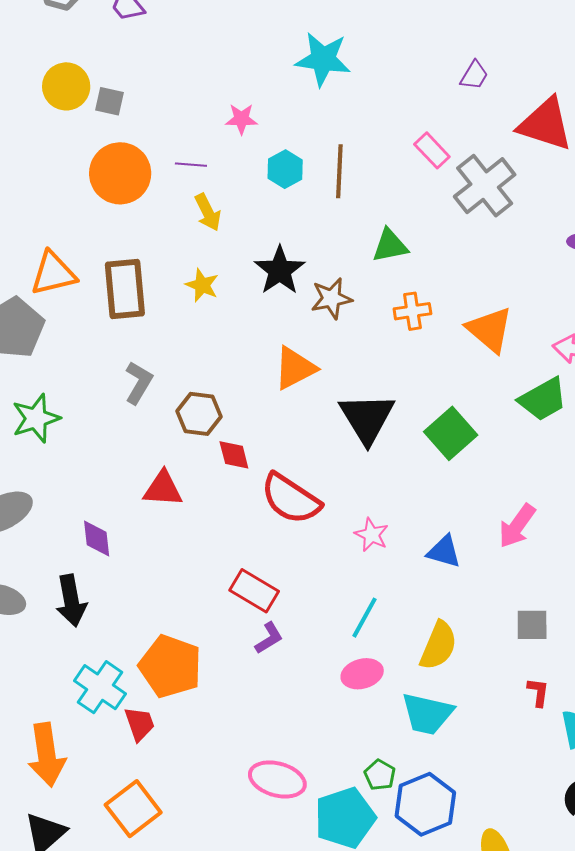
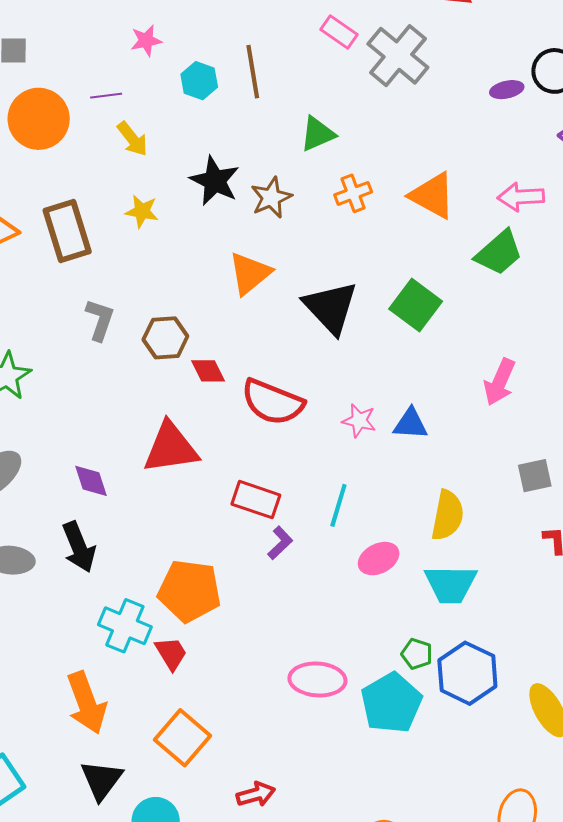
red triangle: (163, 489) -> (171, 448), moved, size x1.4
blue triangle: (444, 552) -> (411, 424), moved
cyan line: (365, 618) -> (338, 505), moved

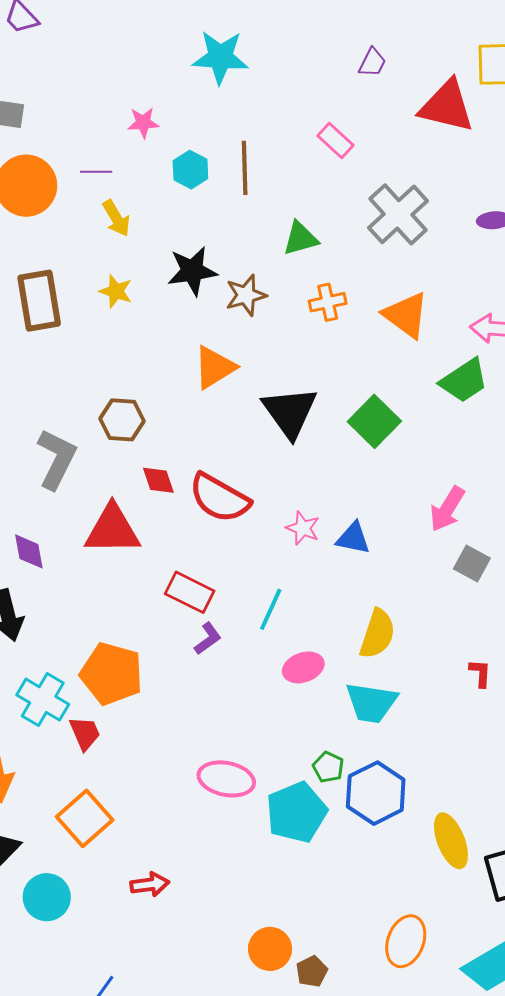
gray cross: (398, 56) -> (398, 214), moved
black star: (215, 181) -> (192, 271), turned 30
gray L-shape: (100, 320) -> (57, 459), moved, size x1.4
red diamond: (208, 371) -> (158, 480), moved
gray square: (535, 476) -> (472, 564), moved, turned 33

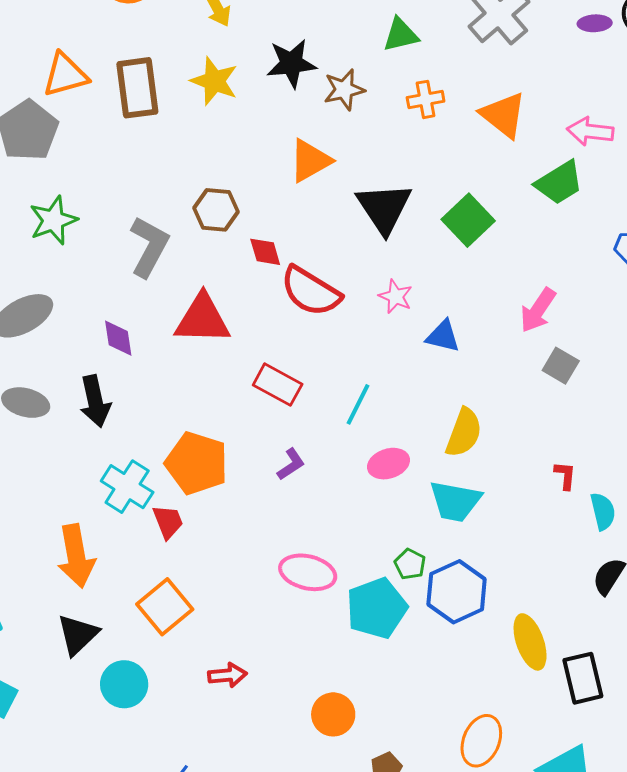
yellow star: (116, 291) -> (214, 81), size x1.4
red diamond: (158, 480) -> (265, 252), moved
pink star: (303, 528) -> (396, 296), moved
purple L-shape: (208, 639) -> (291, 464), moved
orange circle: (270, 949) -> (333, 714), moved

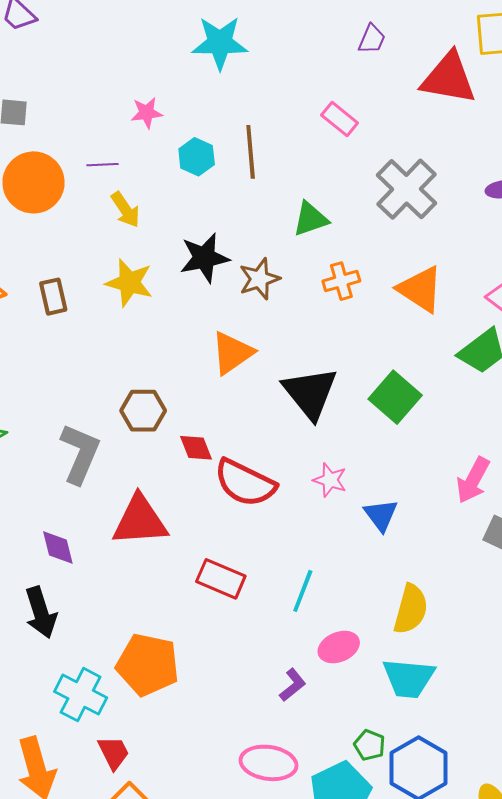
brown rectangle: (137, 88) -> (53, 297), size x0.6
blue triangle: (443, 336) -> (381, 515), turned 45
purple L-shape: (291, 464) -> (293, 685), moved
red trapezoid: (168, 522) -> (114, 753), moved

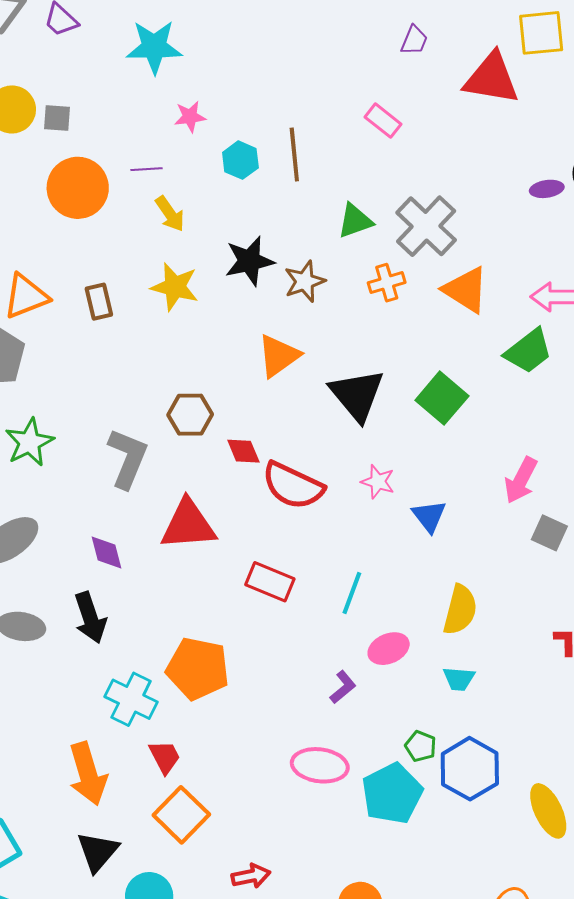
cyan star: (220, 43) -> (154, 47), moved
gray cross: (406, 189) -> (426, 226), moved
cyan trapezoid: (409, 678) -> (459, 679), size x0.6

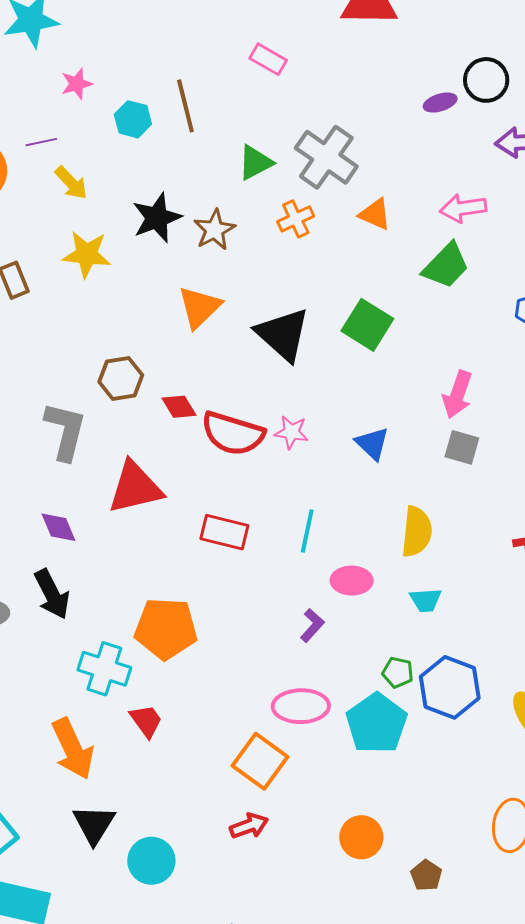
orange triangle: (466, 290) -> (375, 214), size x0.7
pink star: (378, 482) -> (291, 432), moved
gray square: (549, 533) -> (462, 447), moved
pink ellipse: (389, 649) -> (352, 581), turned 33
orange square: (181, 815) -> (260, 761), moved

